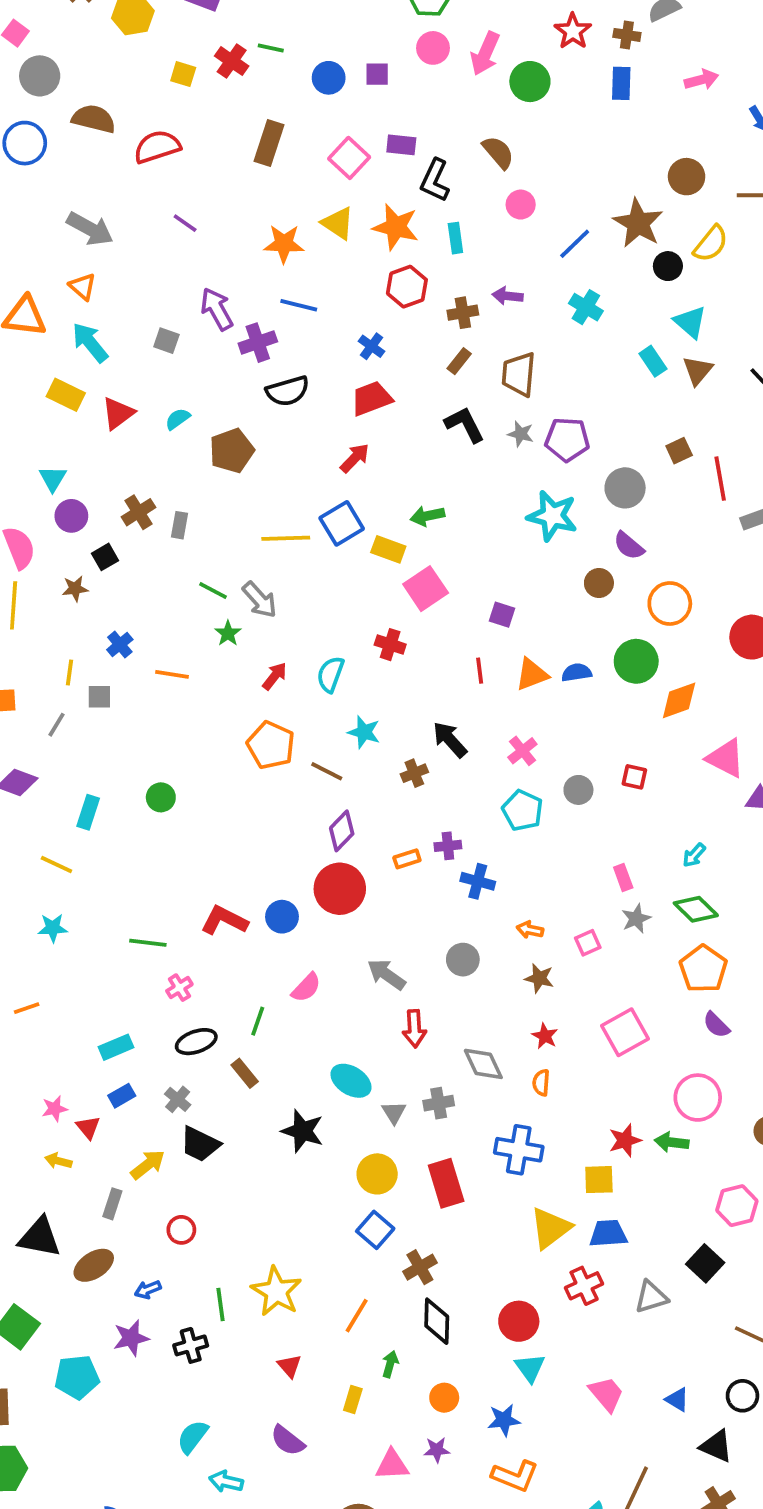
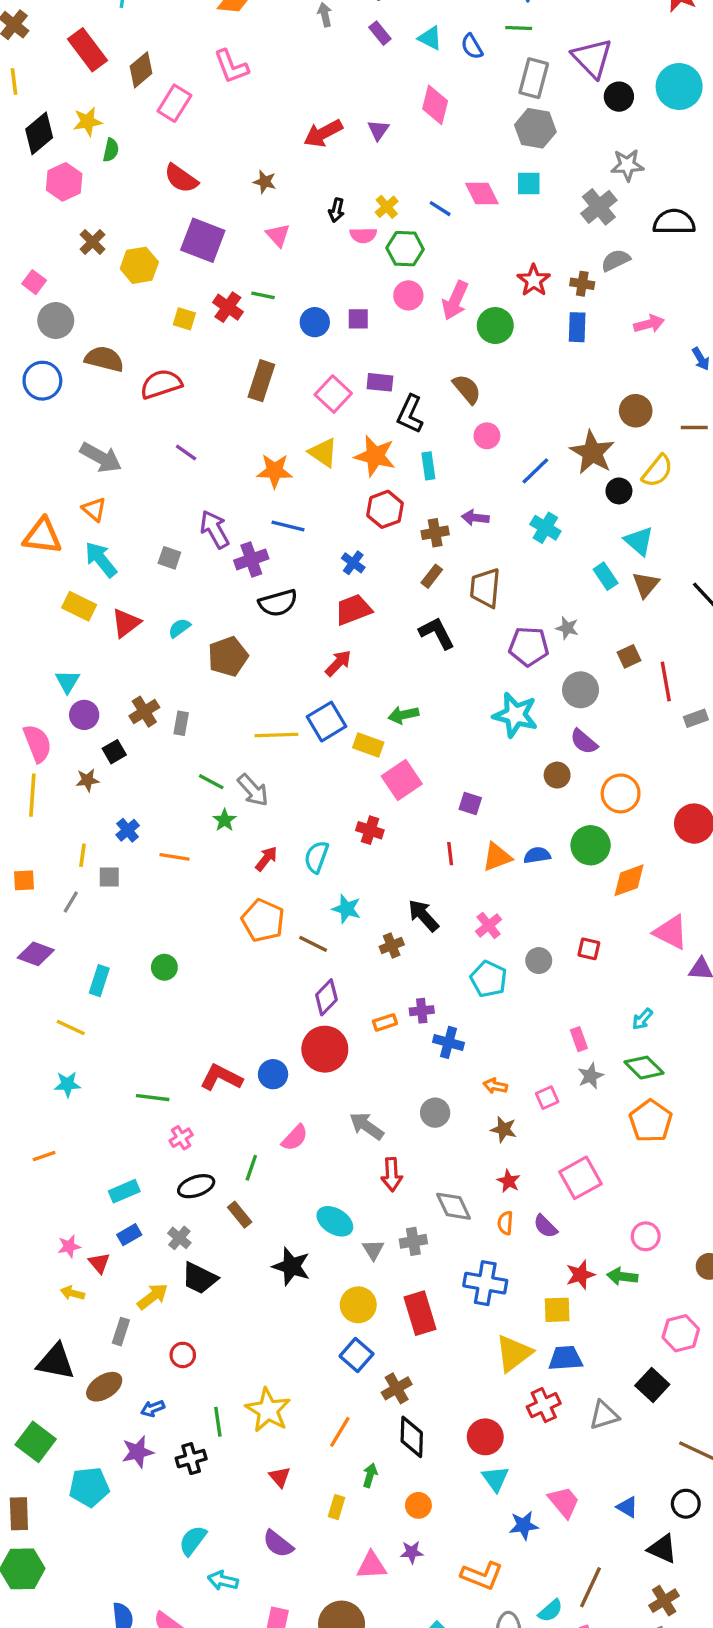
gray star: (521, 434) -> (567, 628), moved
purple semicircle: (716, 1025) -> (545, 1226), moved
pink circle: (698, 1098) -> (646, 1236), size x0.7
blue star: (504, 1420) -> (524, 1525), moved

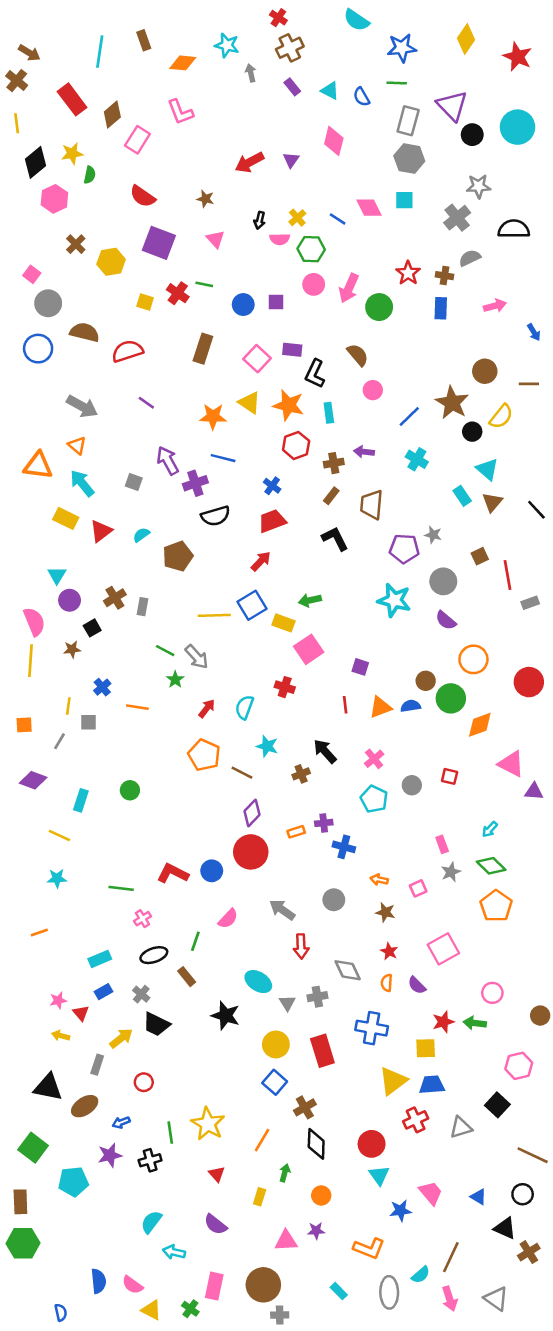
brown circle: (557, 775) -> (426, 681), moved
brown cross: (664, 1601) -> (529, 1252), moved

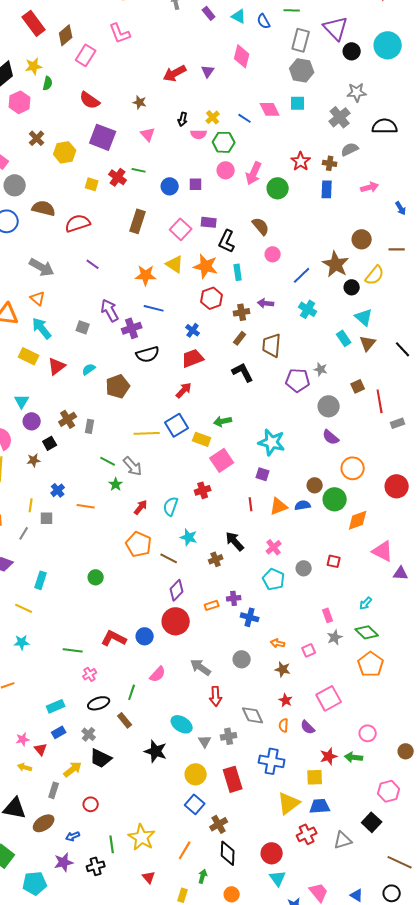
cyan star: (394, 600) -> (272, 442), moved
red cross: (285, 687) -> (203, 490), turned -35
green circle: (130, 790) -> (96, 577), moved

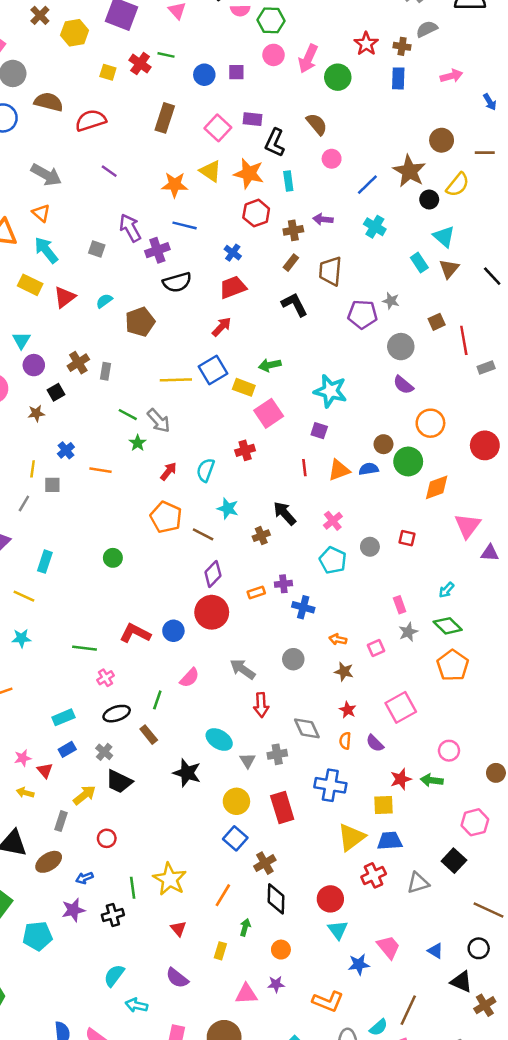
pink triangle: (383, 551) -> (468, 526), turned 40

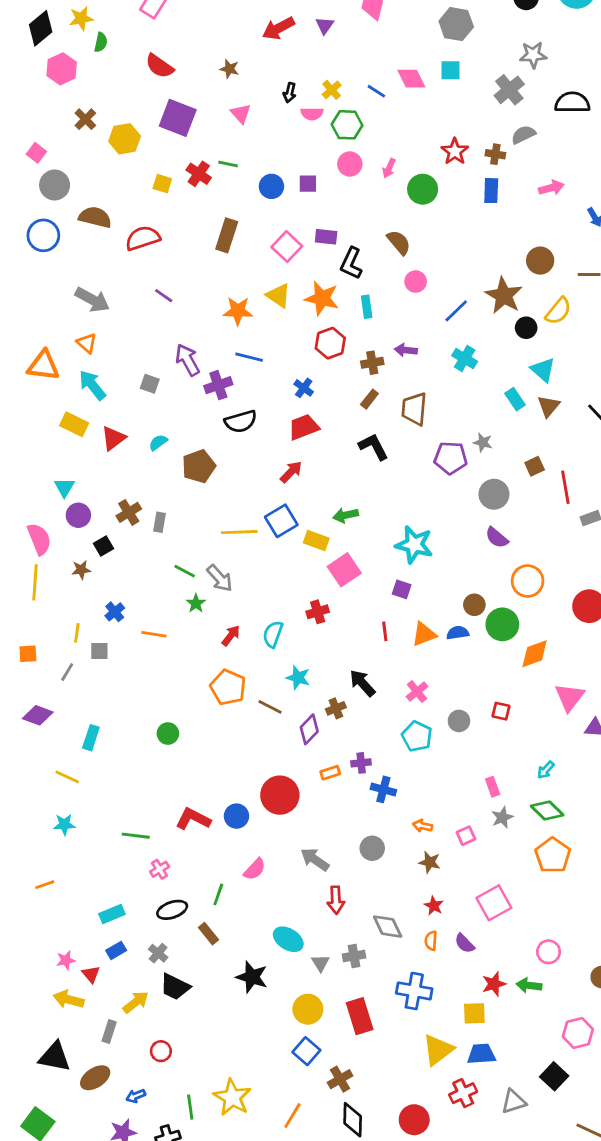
pink arrow: (308, 59) -> (389, 168), size x0.6
purple diamond: (213, 574) -> (309, 729), moved
yellow arrow: (25, 793) -> (69, 999), size x1.5

